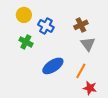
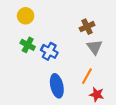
blue cross: (46, 26) -> (49, 51), moved
blue ellipse: (53, 66) -> (57, 86), moved, turned -70

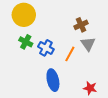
yellow circle: (26, 16) -> (24, 15), size x1.5
orange line: (87, 76) -> (70, 54), moved

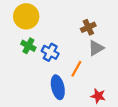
gray triangle: (88, 44) -> (96, 48), turned 35
orange line: (70, 54) -> (76, 69), moved

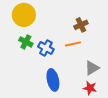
gray triangle: (96, 48) -> (92, 68), moved
orange line: (76, 69) -> (73, 44), moved, turned 49

